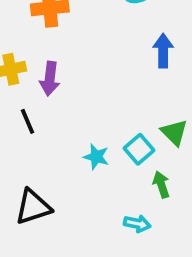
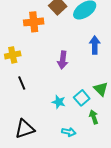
purple arrow: (50, 79) -> (63, 60), moved
cyan arrow: (137, 224) -> (69, 132), moved

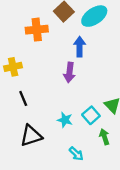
blue arrow: (95, 45) -> (80, 47), moved
black triangle: (25, 129) -> (31, 136), moved
cyan arrow: (69, 132) -> (76, 154), turned 32

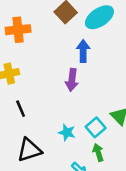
orange cross: (37, 30) -> (18, 30), moved
green arrow: (104, 137) -> (98, 152), moved

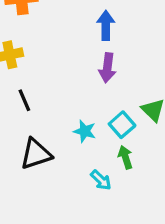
purple arrow: (72, 80) -> (107, 68), moved

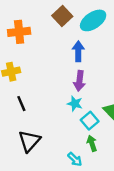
cyan star: (85, 131) -> (75, 104), moved
black triangle: (36, 154) -> (29, 141), turned -30

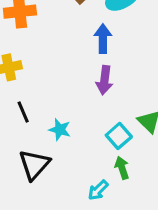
cyan star: (75, 104) -> (60, 130), moved
cyan arrow: (75, 159) -> (98, 190), turned 91

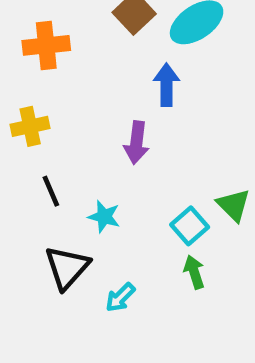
purple arrow: (104, 80) -> (136, 143), moved
cyan arrow: (98, 190) -> (120, 298), moved

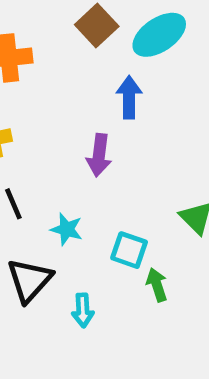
cyan square: (190, 226) -> (129, 250), moved, turned -30
cyan arrow: (120, 298) -> (83, 310), turned -48

